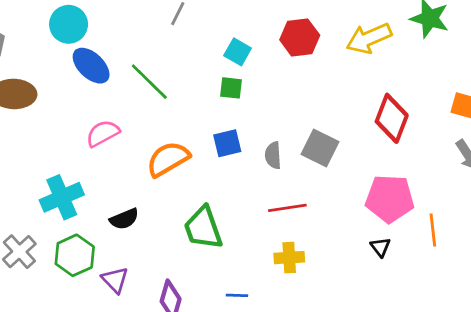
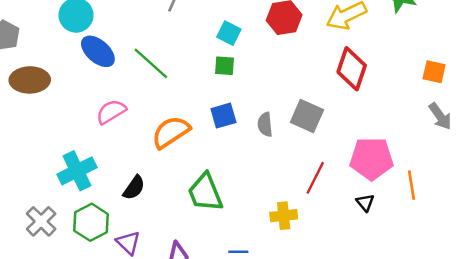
red diamond: (392, 118) -> (352, 69), moved
red line: (287, 208) -> (315, 178), moved, turned -52
black semicircle: (124, 219) -> (134, 188), turned -30

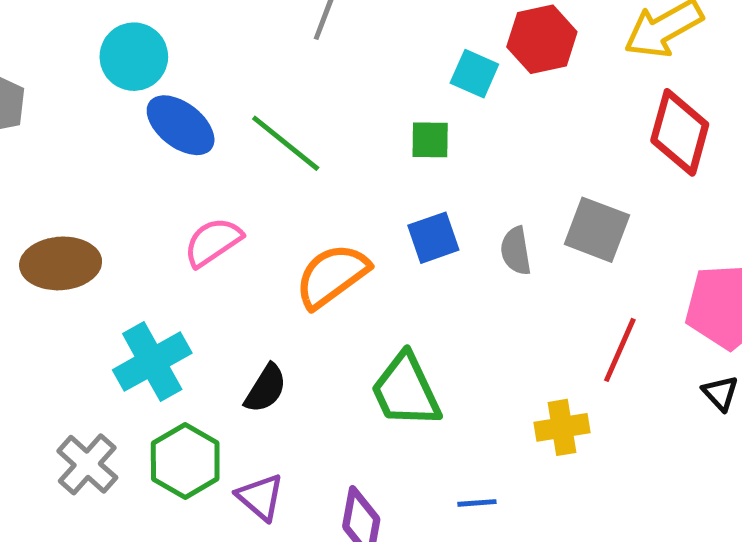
cyan square: (229, 33) -> (474, 74), moved
brown ellipse: (30, 80) -> (61, 263), moved

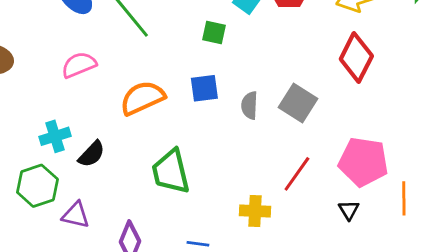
cyan cross: (152, 362) -> (55, 136), moved, size x0.7
purple triangle: (260, 497) -> (76, 215), turned -40

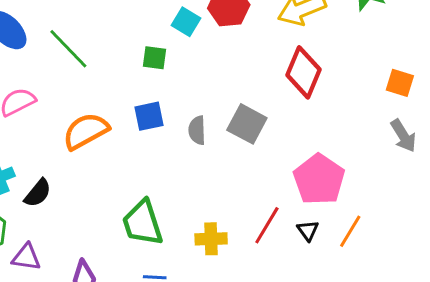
pink pentagon: (363, 162) -> (319, 179), turned 30
green trapezoid: (171, 172) -> (143, 223), moved
red line: (297, 174) -> (267, 225), moved
orange line: (404, 198) -> (350, 231), moved, turned 36

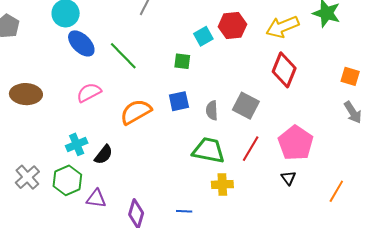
cyan square: (186, 22) -> (203, 36), turned 30
green trapezoid: (143, 223) -> (209, 150), moved, turned 120
red line: (267, 225) -> (251, 149), moved
orange line: (350, 231) -> (336, 191), moved

